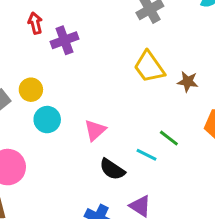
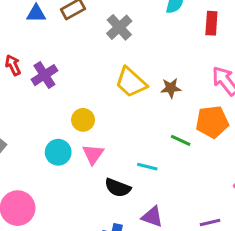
yellow circle: (31, 90) -> (83, 120), moved
cyan circle: (47, 120) -> (58, 152), moved
green line: (169, 138) -> (181, 140), moved

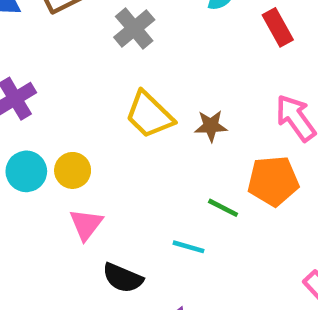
red rectangle: (211, 23) -> (278, 27), turned -35
cyan circle: (58, 152) -> (26, 171), moved
cyan line: (147, 167) -> (188, 247), moved

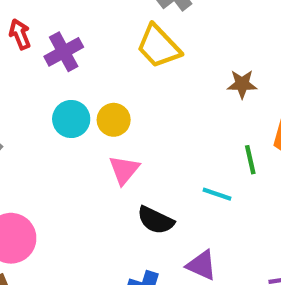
yellow trapezoid: (149, 115) -> (159, 46), moved
green line: (223, 208) -> (250, 160), turned 48

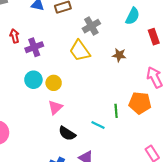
brown star: (242, 84) -> (119, 55), moved

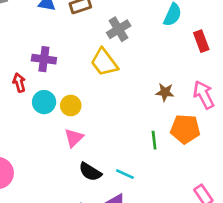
red arrow: (15, 36) -> (19, 83), moved
purple cross: (34, 47) -> (44, 59), turned 30
brown star: (119, 55) -> (165, 92), moved
cyan line: (98, 125) -> (125, 174), moved

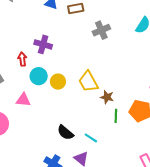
yellow trapezoid: (104, 62) -> (88, 82), moved
brown star: (165, 92) -> (107, 97), moved
pink triangle: (74, 138) -> (23, 100), moved, turned 42

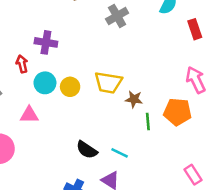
yellow trapezoid: (88, 82) -> (108, 83), turned -45

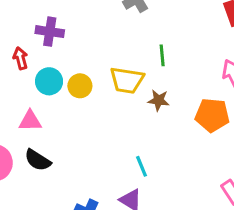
green line: (148, 122) -> (162, 55), moved
black semicircle: (87, 150) -> (38, 160), moved
cyan line: (120, 153) -> (142, 166), turned 42

